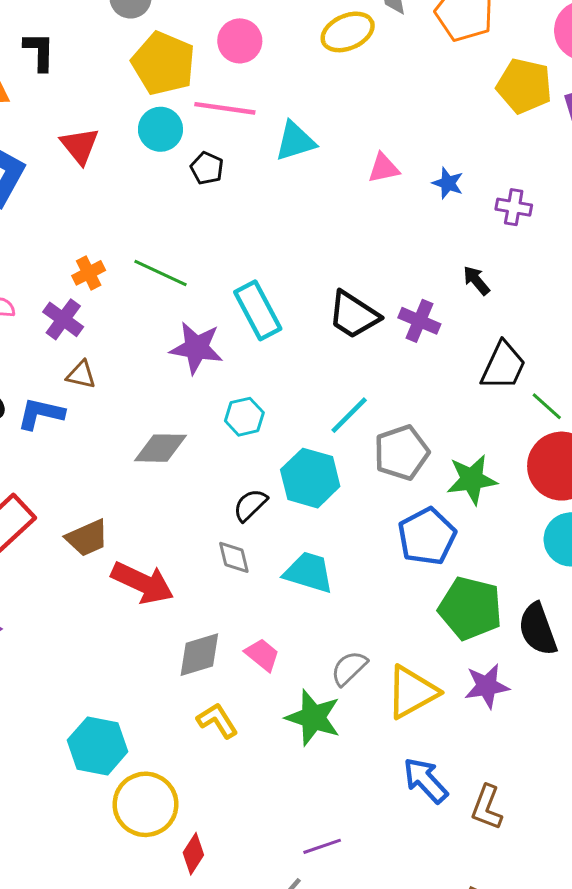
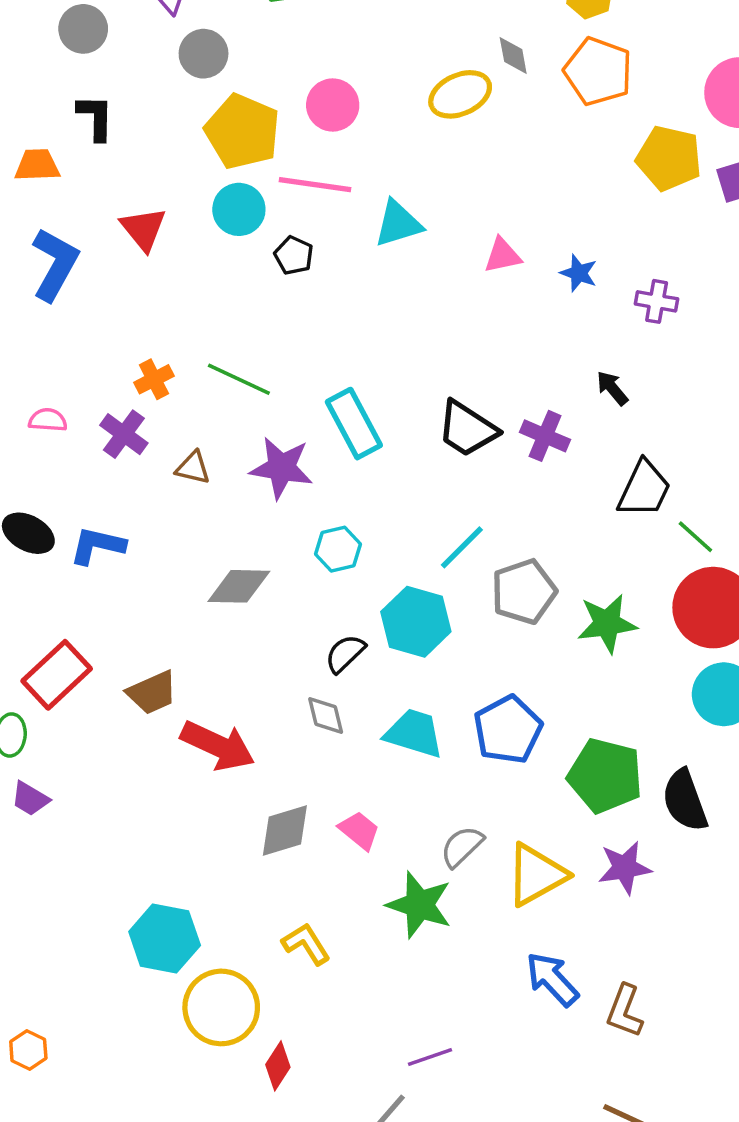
brown triangle: (81, 375) -> (193, 468), moved
blue pentagon: (427, 536) -> (508, 730), moved
yellow L-shape: (217, 721) -> (306, 944), moved

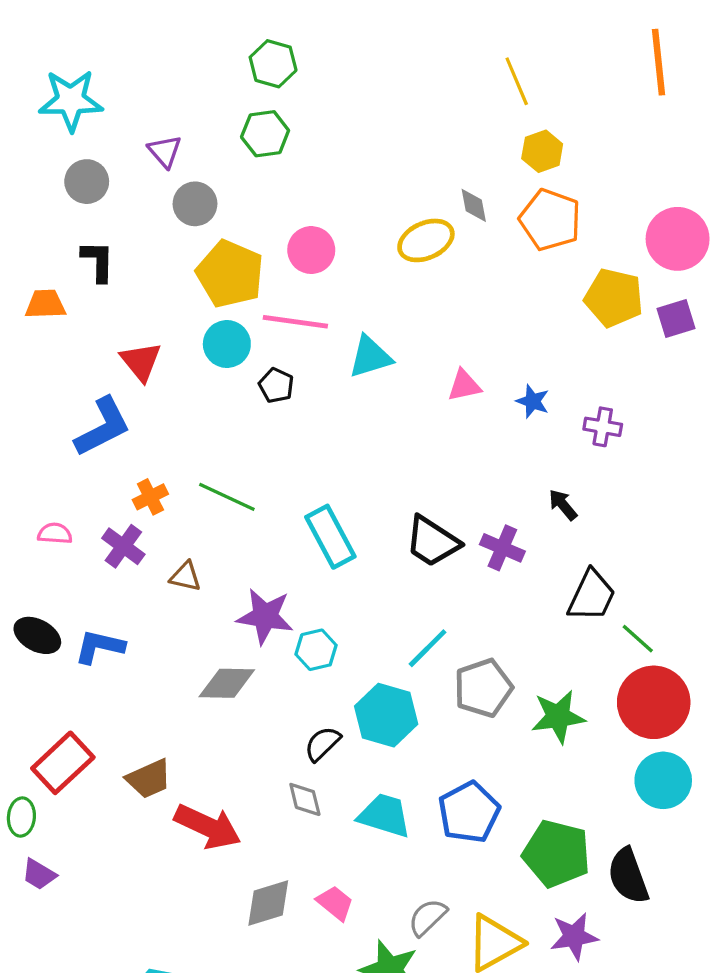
blue L-shape: (55, 264) -> (103, 427), moved, turned 34
purple star: (281, 468) -> (265, 616), moved

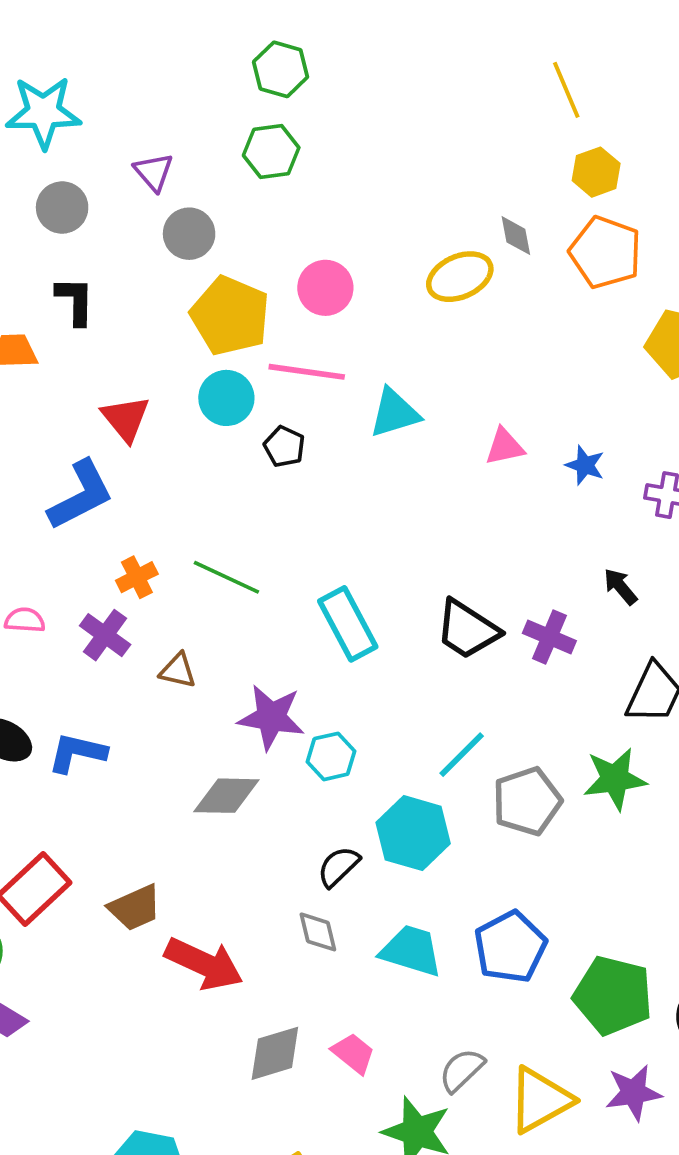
green star: (558, 717) -> (615, 779), moved

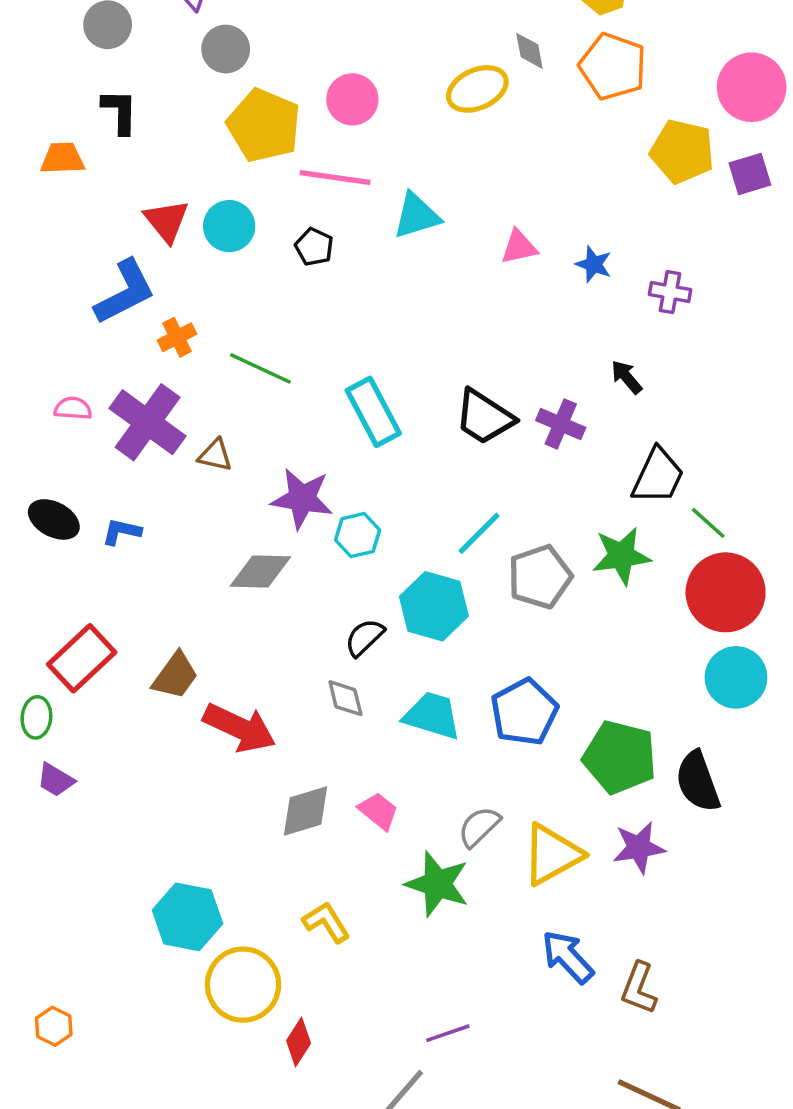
cyan circle: (226, 398) -> (229, 226), moved
orange cross: (137, 577) -> (177, 337), moved
purple cross: (105, 635) -> (148, 422), size x1.6
blue L-shape: (77, 753) -> (122, 532), size x0.7
brown trapezoid: (135, 908) -> (175, 676), turned -30

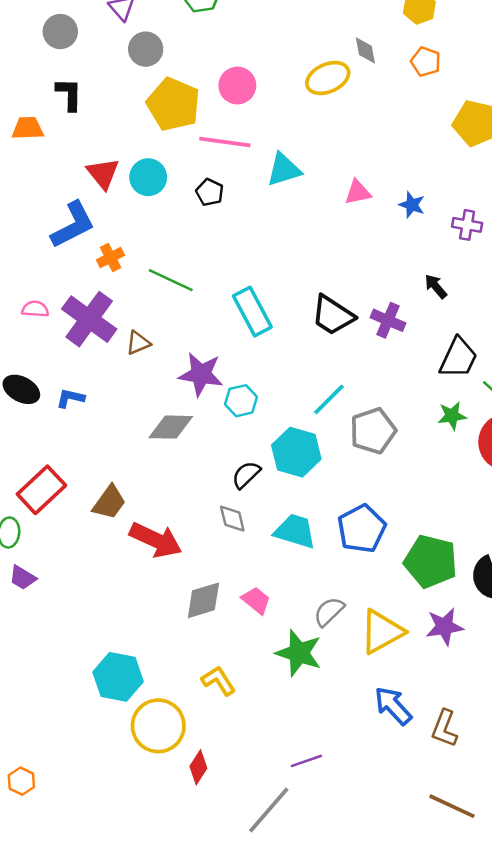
orange pentagon: (613, 66) -> (426, 62), size x0.6
brown triangle: (215, 455) -> (138, 343), turned -36
green star: (621, 556) -> (452, 416), moved, size x0.7
orange hexagon: (54, 1026) -> (21, 781), moved

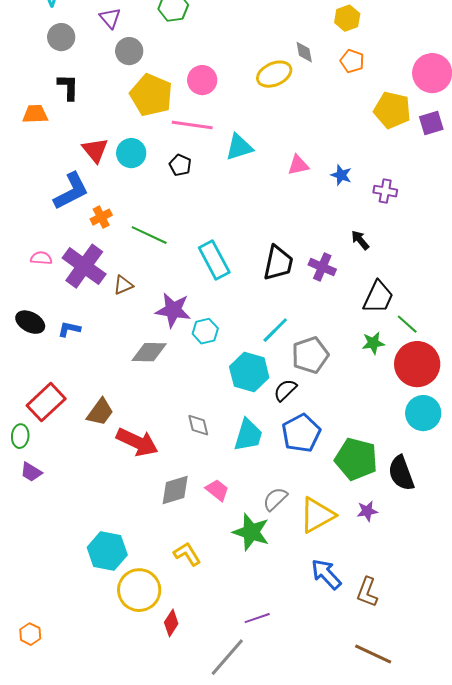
black trapezoid: (333, 315) -> (278, 263), turned -111
black semicircle: (246, 475) -> (285, 390), moved
cyan trapezoid: (295, 531) -> (248, 435), turned 90
purple star: (444, 627) -> (367, 511), size x0.7

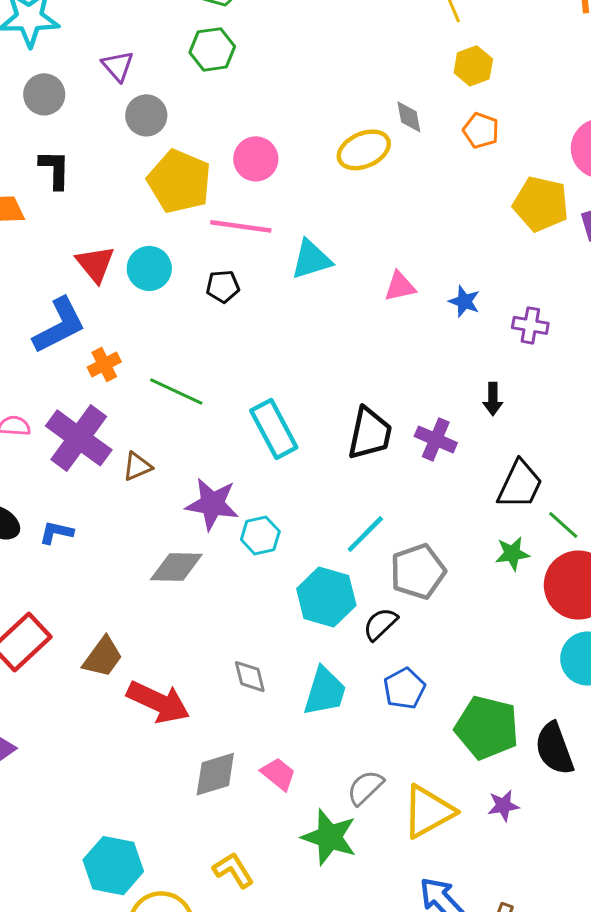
black pentagon: (180, 165) -> (223, 286), turned -30
black arrow: (360, 240) -> (493, 399), turned -140
blue pentagon: (301, 433) -> (404, 689), size x0.7

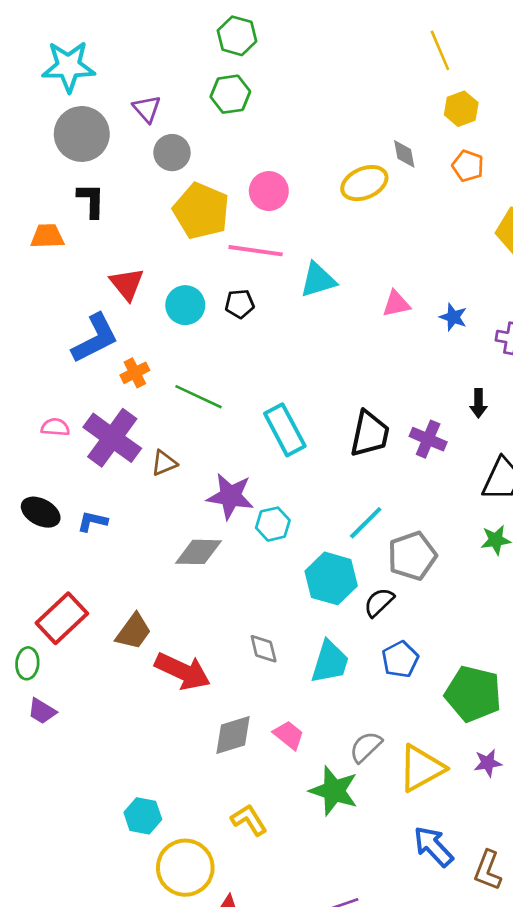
gray circle: (44, 94) -> (82, 134), size x1.5
cyan circle: (149, 268) -> (185, 305), moved
cyan hexagon: (113, 866) -> (143, 816), size x0.7

